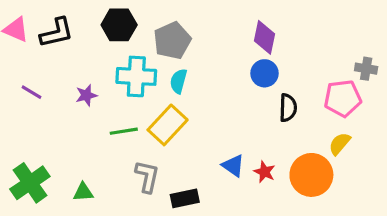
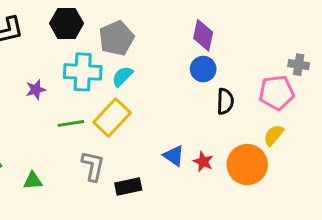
cyan semicircle: (179, 81) -> (122, 76), turned 30

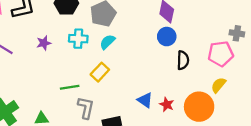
cyan cross: (83, 72) -> (78, 39), size x0.7
purple star: (36, 90) -> (44, 43), moved
yellow rectangle: (112, 118) -> (100, 72), size x0.7
green line: (71, 123) -> (70, 87), moved

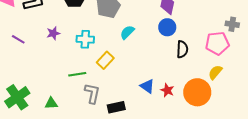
cyan cross: (78, 39) -> (85, 39), moved
cyan semicircle: (107, 42) -> (127, 32), moved

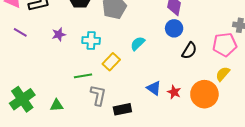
cyan semicircle: (127, 32) -> (138, 44), moved
purple line: (18, 39) -> (20, 32), moved
black semicircle: (182, 49) -> (189, 51), turned 30

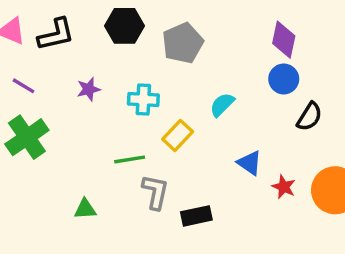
blue triangle: (154, 88) -> (249, 163), moved
green cross: (22, 99) -> (27, 137), moved

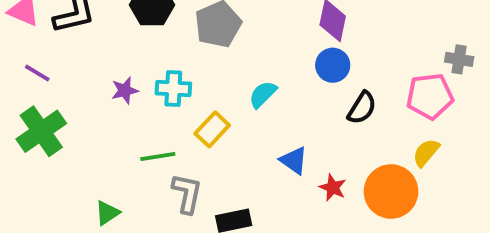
purple star: (89, 89) -> (125, 90), moved
green triangle: (85, 209) -> (107, 213), turned -30

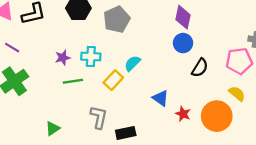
cyan semicircle: (263, 94) -> (132, 63), moved
yellow semicircle: (426, 153) -> (237, 94), turned 90
green line: (158, 157) -> (73, 81), moved

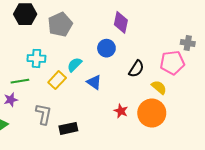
blue circle: (183, 43) -> (106, 48), moved
purple star: (63, 58) -> (11, 100), moved
yellow semicircle: (237, 94) -> (159, 87), moved
blue triangle: (161, 98) -> (94, 82), moved

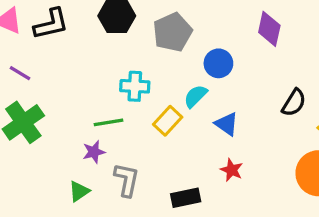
blue circle: (106, 48) -> (218, 63), moved
red star: (121, 111) -> (232, 170), moved
gray L-shape: (44, 114) -> (127, 180), moved

